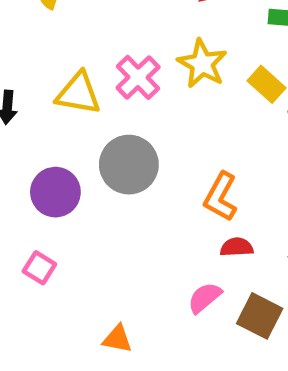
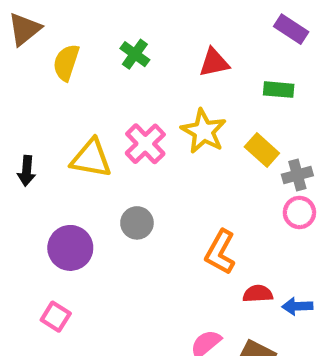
gray circle: (129, 165) -> (137, 223), size x0.6
red semicircle: (237, 247) -> (258, 294), moved

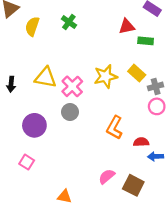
red triangle: (214, 63) -> (127, 26), moved
yellow star: (204, 131) -> (106, 76), moved, turned 30
pink cross: (145, 144) -> (72, 86), moved
red semicircle: (258, 294) -> (141, 142), moved

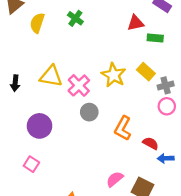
yellow star: (106, 76) -> (114, 75), turned -30
gray circle: (70, 112) -> (89, 112), moved
red semicircle: (141, 142) -> (151, 143), turned 32

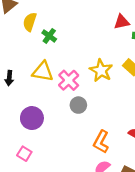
green cross: (75, 18) -> (49, 36), moved
orange L-shape: (123, 128) -> (101, 142), moved

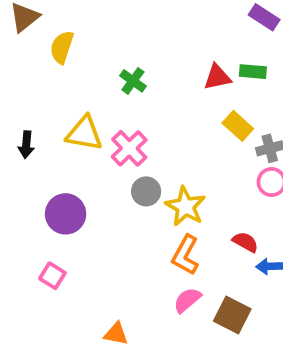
red triangle: (122, 22) -> (217, 77), moved
green cross: (49, 36) -> (133, 81), moved
yellow star: (101, 70) -> (185, 206), moved

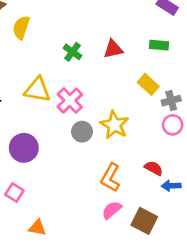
red triangle: (217, 77) -> (113, 49), moved
yellow star: (185, 206) -> (114, 125), moved
orange triangle: (116, 334) -> (37, 228), moved

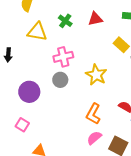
yellow triangle: (37, 90) -> (37, 32), moved
pink cross: (70, 101) -> (63, 57), turned 30
gray circle: (82, 132) -> (60, 80), moved

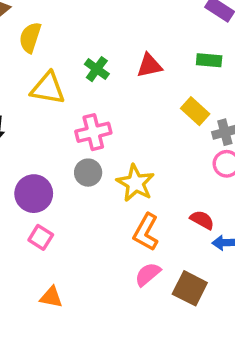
yellow star: (96, 75) -> (135, 183), moved
pink square: (22, 125) -> (41, 237), moved

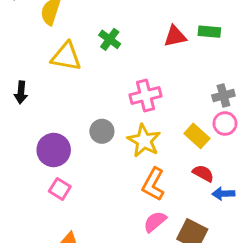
red triangle: (149, 66) -> (175, 36), moved
yellow rectangle: (195, 111) -> (197, 136), moved
pink cross: (93, 132) -> (146, 95), moved

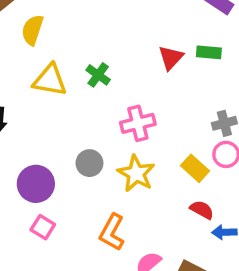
red triangle: (175, 36) -> (171, 58), turned -35
green cross: (110, 39) -> (98, 75), moved
orange L-shape: (153, 184) -> (112, 232), moved

